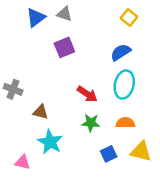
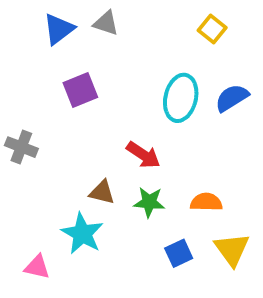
purple square: (64, 47) -> (80, 90), moved
blue semicircle: (121, 52) -> (232, 98), moved
cyan ellipse: (124, 85) -> (181, 98), moved
brown triangle: (41, 112) -> (102, 192), moved
yellow triangle: (141, 151) -> (232, 249), turned 40

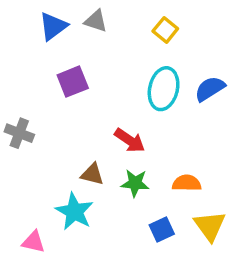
yellow square: (212, 29) -> (165, 30), moved

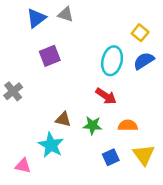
yellow square: (165, 30) -> (140, 33), moved
gray cross: (19, 133) -> (13, 91), turned 30
red arrow: (130, 140) -> (106, 96), moved

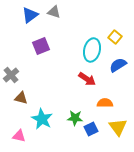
yellow square: (140, 33) -> (115, 37), moved
blue semicircle: (144, 61) -> (118, 65), moved
brown triangle: (63, 119) -> (21, 98), moved
green star: (92, 125) -> (75, 118), moved

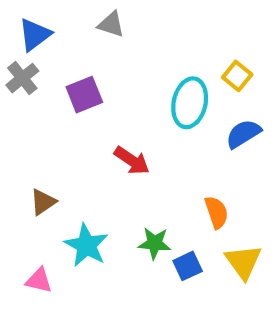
blue triangle: (30, 15) -> (35, 35), moved
gray cross: (11, 75) -> (22, 78), moved
red arrow: (87, 79) -> (132, 161), moved
brown triangle: (21, 98) -> (43, 202), turned -48
orange semicircle: (105, 103) -> (216, 212), turned 70

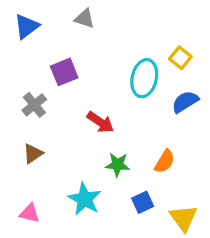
gray cross: (22, 78) -> (34, 105), moved
orange semicircle: (216, 212) -> (165, 161), turned 50
green star: (155, 243) -> (118, 165), moved
cyan star: (86, 245) -> (85, 199), moved
yellow triangle: (243, 262) -> (184, 218), moved

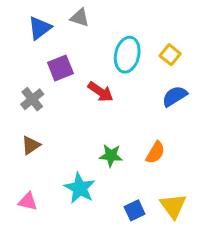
blue triangle: (26, 26) -> (40, 28), moved
cyan ellipse: (144, 78) -> (127, 55), moved
red arrow: (100, 122) -> (100, 92), moved
blue square: (143, 202) -> (135, 210), moved

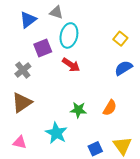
cyan ellipse: (127, 55) -> (69, 35), moved
brown triangle: (31, 145) -> (22, 103), size x1.5

